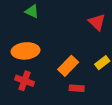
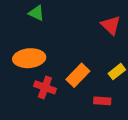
red cross: (24, 81) -> (45, 87), moved
red rectangle: (77, 88) -> (102, 101), moved

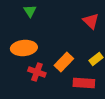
green triangle: (36, 13) -> (30, 11), turned 32
red rectangle: (102, 101) -> (84, 83), size x1.5

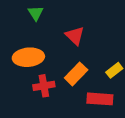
red triangle: (91, 21) -> (75, 36), moved
red cross: (37, 72) -> (44, 86), turned -30

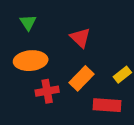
green triangle: (36, 13) -> (28, 22), moved

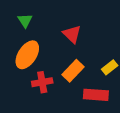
orange ellipse: (31, 61) -> (27, 55), turned -52

